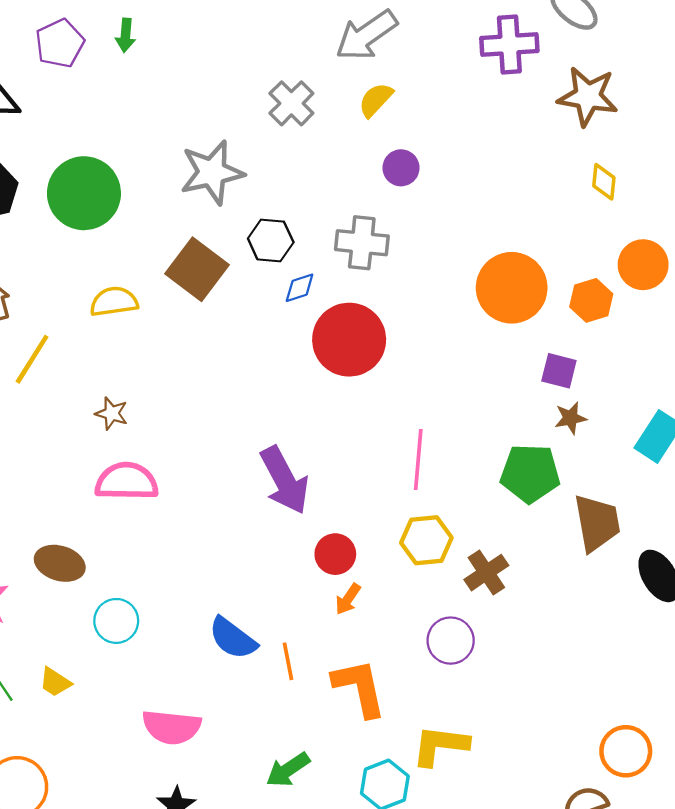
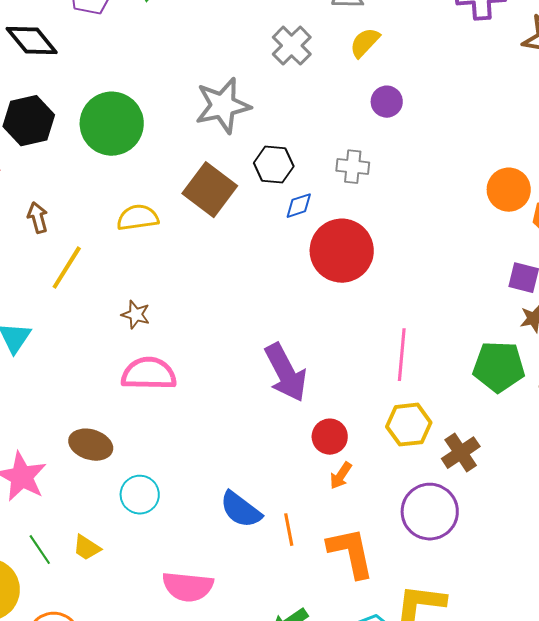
gray cross: (362, 243) -> (353, 167), size x0.7
orange circle: (512, 288) -> (509, 190), moved, size x0.7
purple circle: (451, 641) -> (430, 512), size x1.4

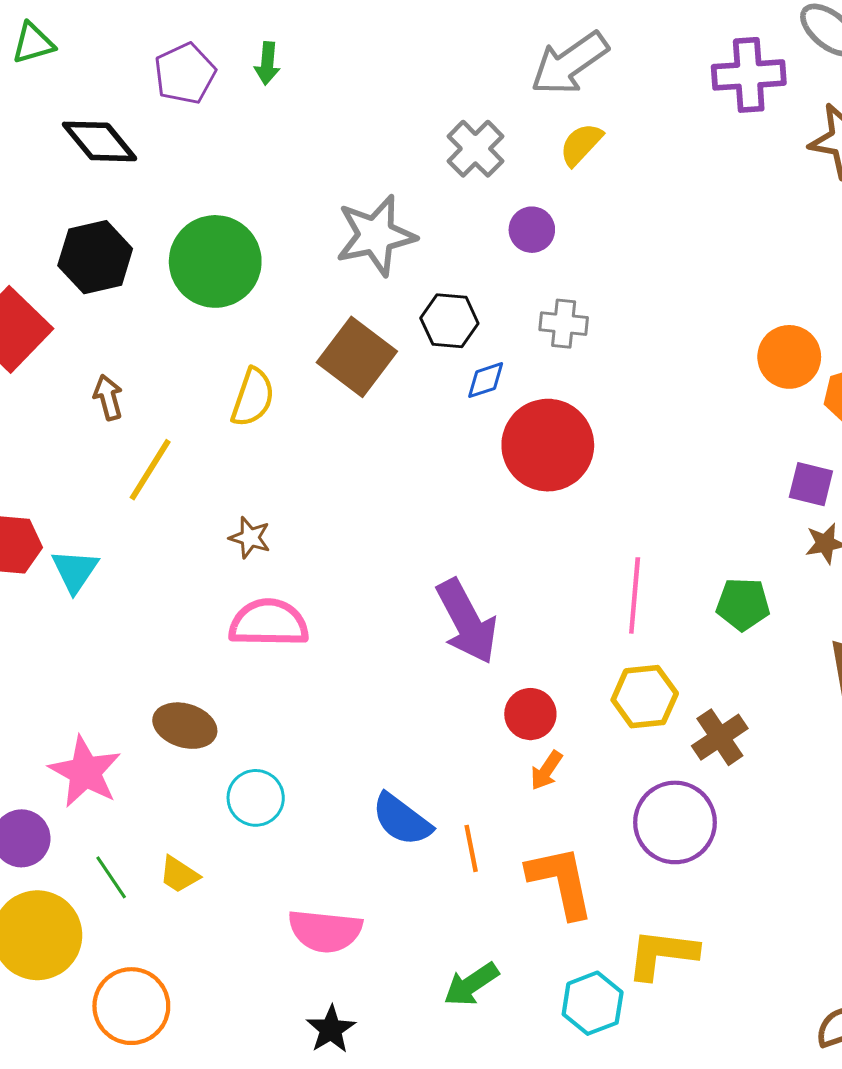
purple circle: (387, 102) -> (532, 230), moved
yellow semicircle: (138, 218) -> (253, 397), turned 117
green pentagon: (499, 367) -> (743, 604), moved, size x0.7

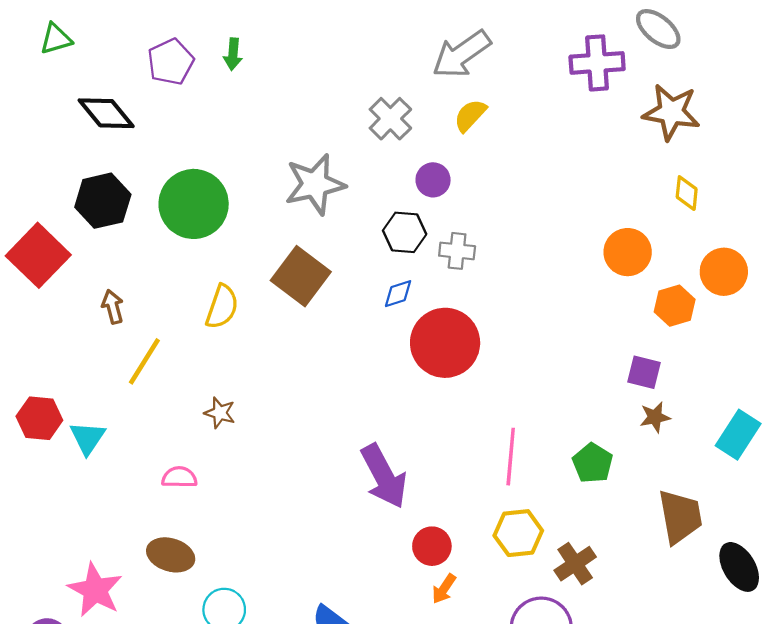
black hexagon: (449, 321) -> (405, 232), moved
orange circle: (789, 357) -> (628, 252), moved
green pentagon: (743, 604) -> (593, 463), turned 30
pink semicircle: (269, 623) -> (179, 477), moved, size x0.6

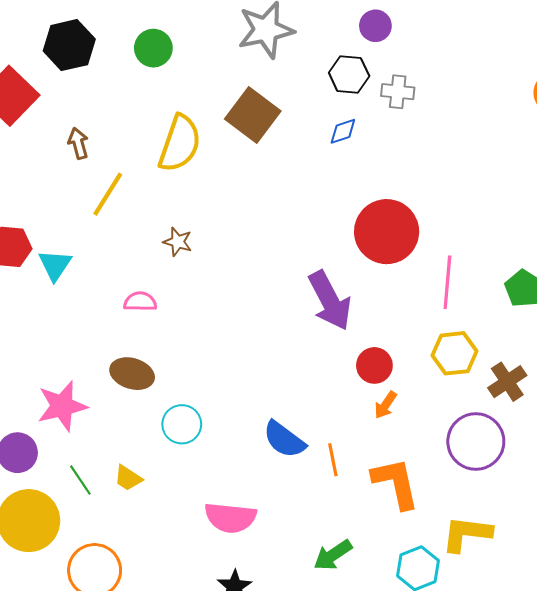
green circle: (194, 204) -> (153, 48), size x0.6
yellow semicircle: (222, 307) -> (180, 143), size x1.4
red circle: (445, 343) -> (387, 232), moved
pink star: (95, 590) -> (62, 406), turned 30

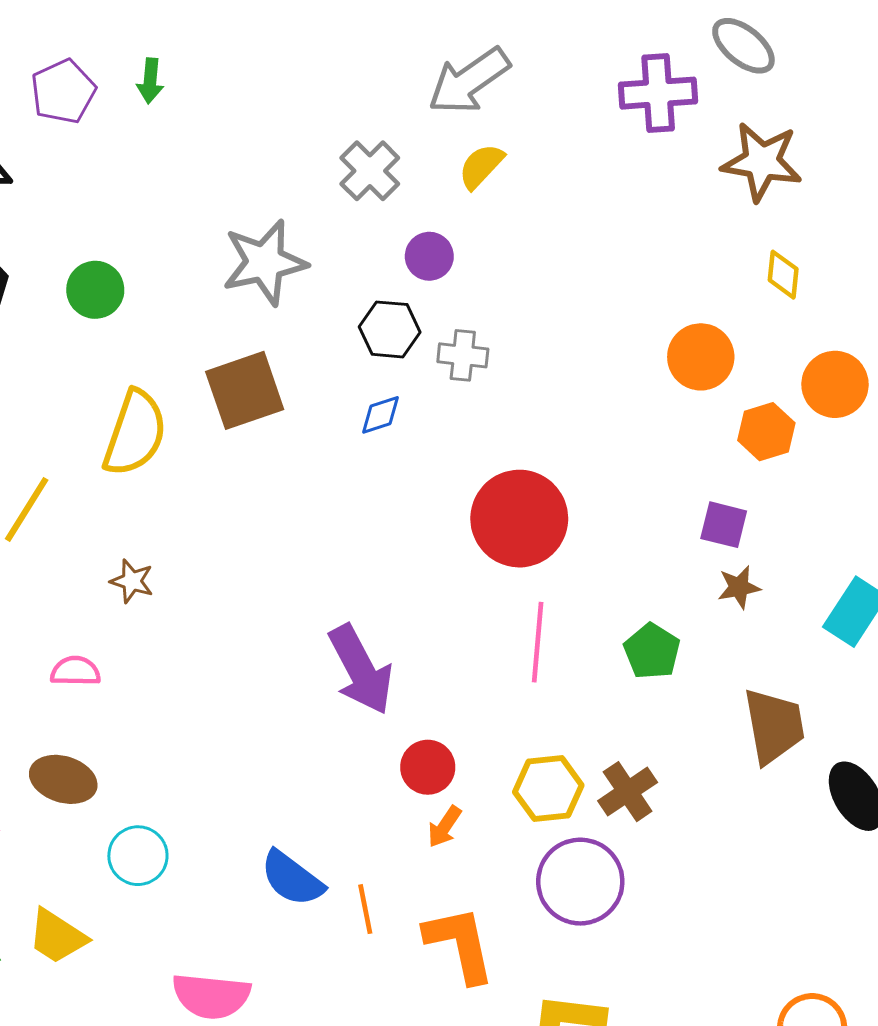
brown square: (253, 115) -> (245, 390), turned 34
red circle: (387, 232) -> (519, 519), moved
yellow hexagon: (455, 353) -> (548, 789), moved
yellow trapezoid: (128, 478) -> (57, 936), size x1.4

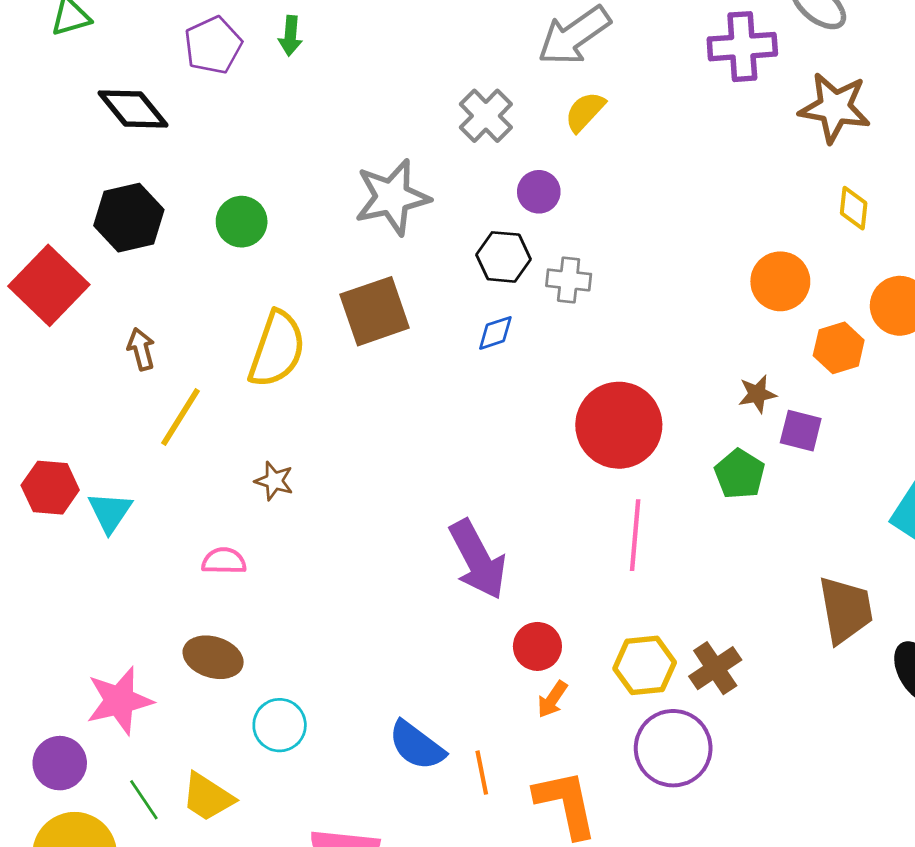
brown star: (739, 587) -> (757, 394), moved
green pentagon: (652, 651) -> (740, 474), moved

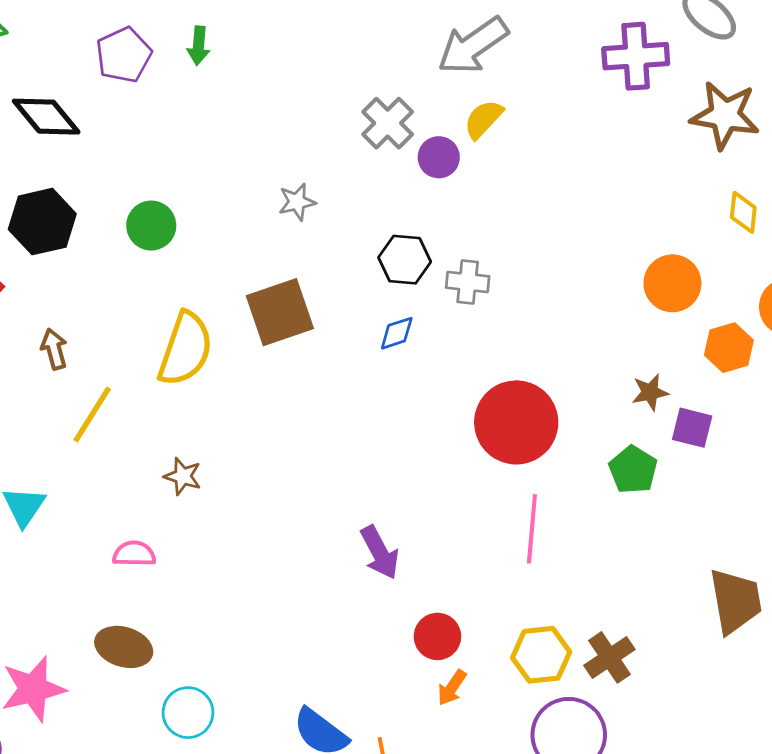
purple circle: (539, 192) -> (439, 157), moved
gray star: (392, 197) -> (297, 202), size x0.5
purple arrow: (478, 560) -> (380, 552), size x0.7

